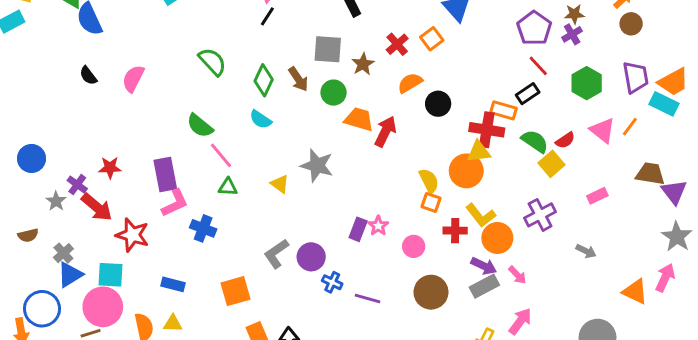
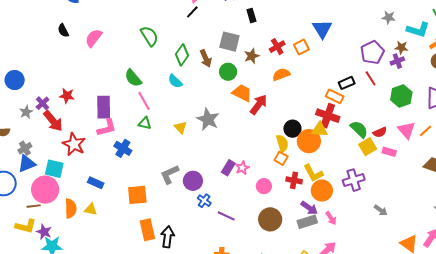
black rectangle: (528, 94) -> (347, 83), moved
black circle: (438, 104) -> (292, 129), moved
orange rectangle: (503, 110) -> (335, 96), moved
pink rectangle: (597, 196) -> (389, 152), moved, turned 32

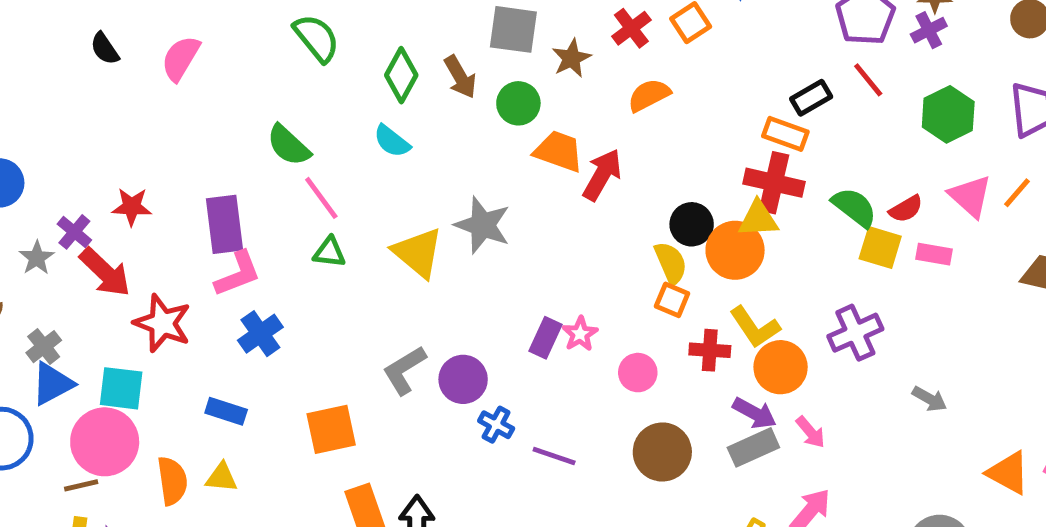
yellow triangle: (180, 127) -> (418, 253), size x1.6
yellow square: (368, 147) -> (880, 247), turned -36
blue cross: (123, 148) -> (260, 334), moved, turned 30

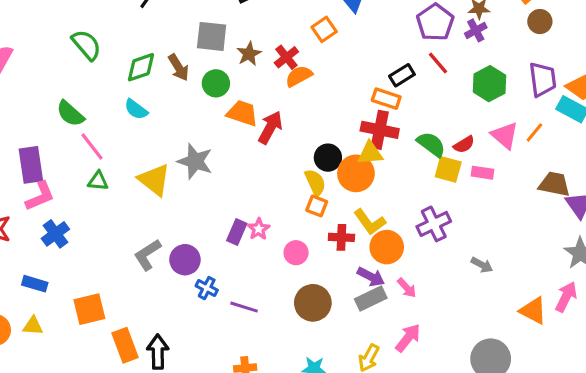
red cross: (631, 28) -> (286, 57), moved
green diamond: (401, 75) -> (141, 67), turned 44
orange square: (331, 429) -> (89, 309), moved

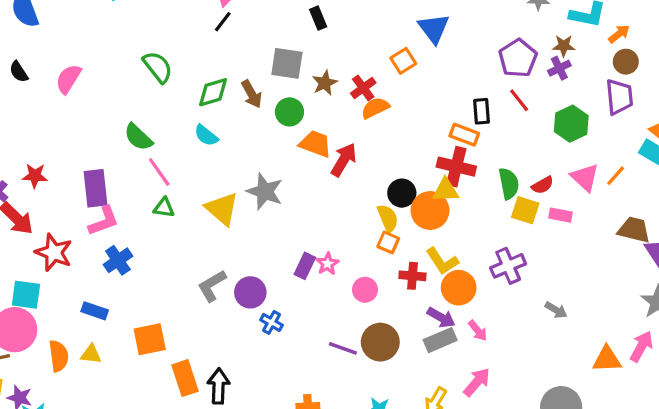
black rectangle: (402, 75) -> (481, 111), turned -65
purple trapezoid: (543, 79) -> (619, 97), moved
green semicircle: (431, 144) -> (509, 184), turned 40
purple line: (244, 307) -> (343, 348), moved
orange triangle: (533, 311) -> (607, 359), turned -32

